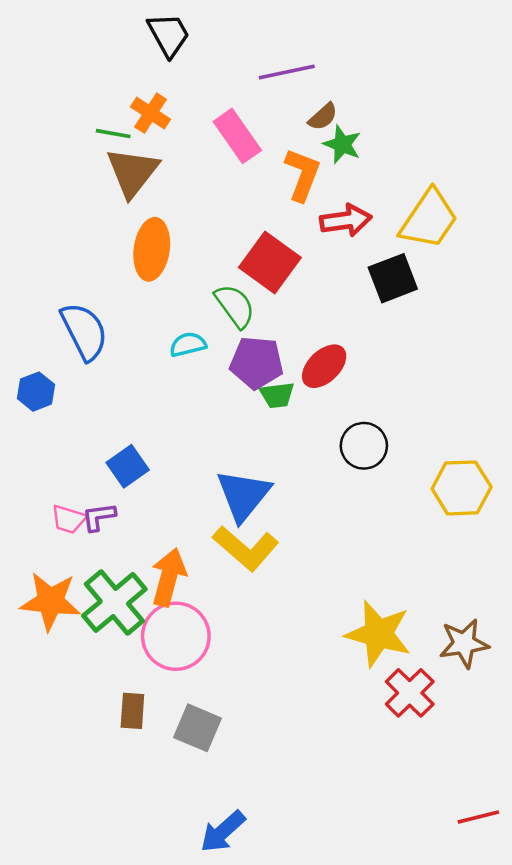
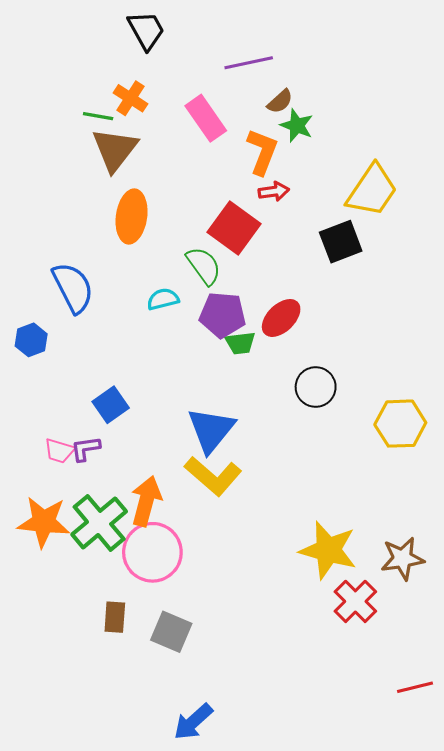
red arrow: (346, 220) -> (274, 191), moved, size x0.7
red line: (478, 817) -> (415, 687), moved

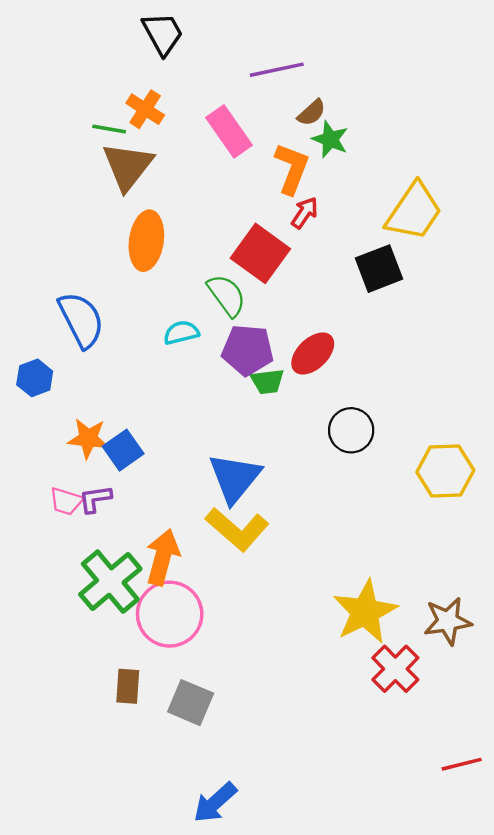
red arrow: (274, 191) -> (305, 213), turned -48
orange star: (44, 522) -> (88, 438), moved, size x0.7
yellow star: (328, 550) -> (365, 612), turned 30

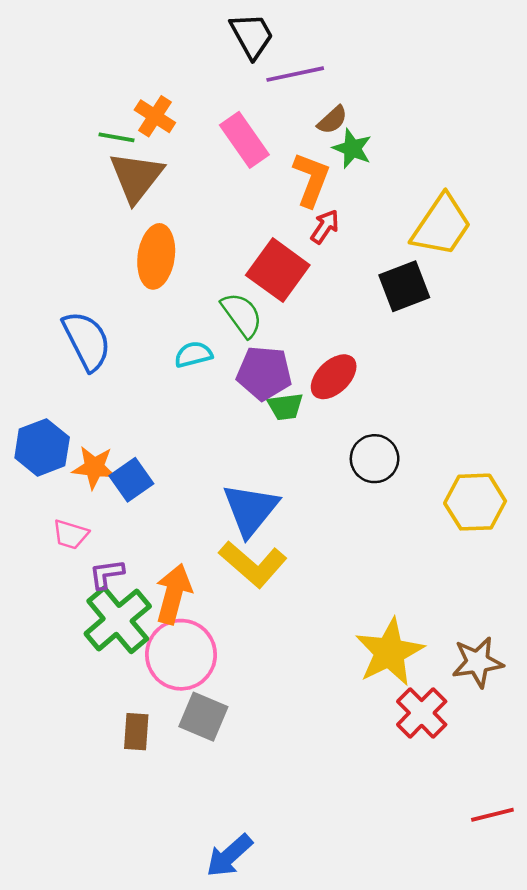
black trapezoid: (163, 34) -> (252, 36), moved
blue hexagon: (35, 378) -> (42, 447), moved, size x1.4
purple L-shape: (95, 499) -> (107, 574), moved
gray square: (191, 703) -> (203, 717), moved

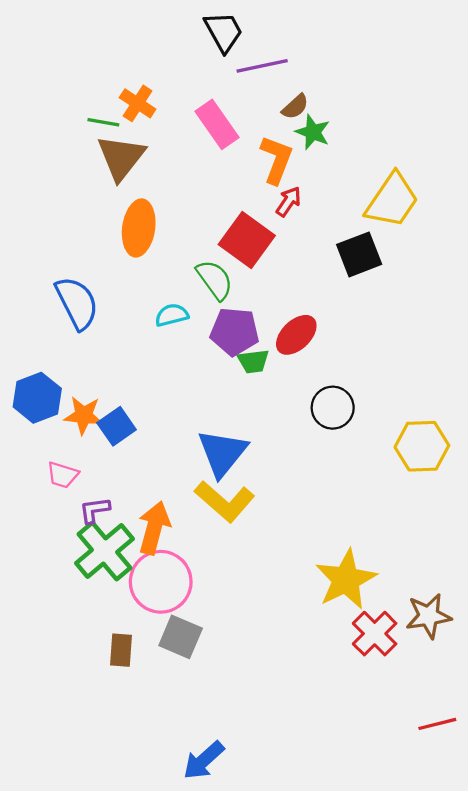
brown star: (478, 662) -> (429, 616), moved

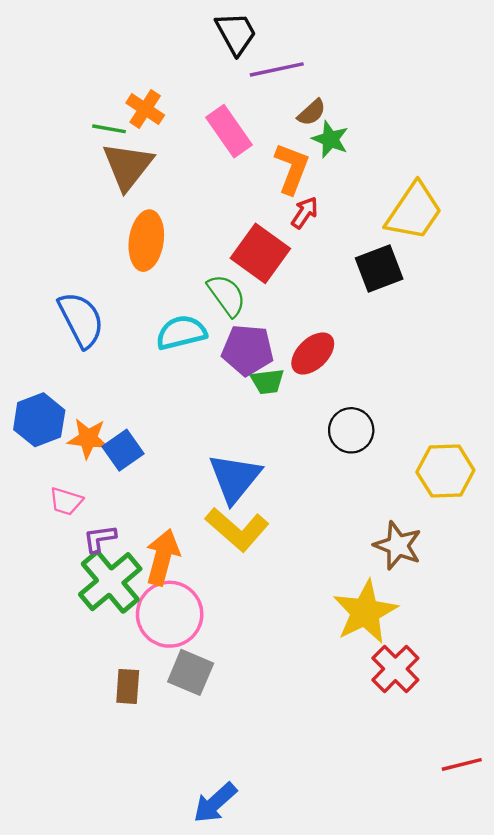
cyan semicircle: (172, 315) -> (181, 333), size x1.4
brown star: (429, 616) -> (398, 546), moved, turned 30

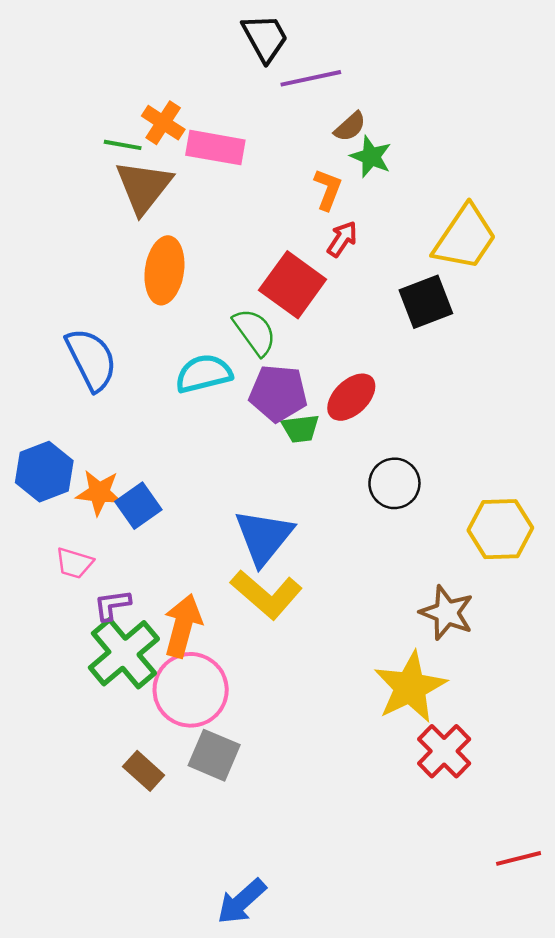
pink rectangle: (229, 131) -> (215, 148), moved, turned -45
orange L-shape: (292, 168) -> (328, 189), size x0.7
brown rectangle: (128, 686) -> (144, 771), turned -52

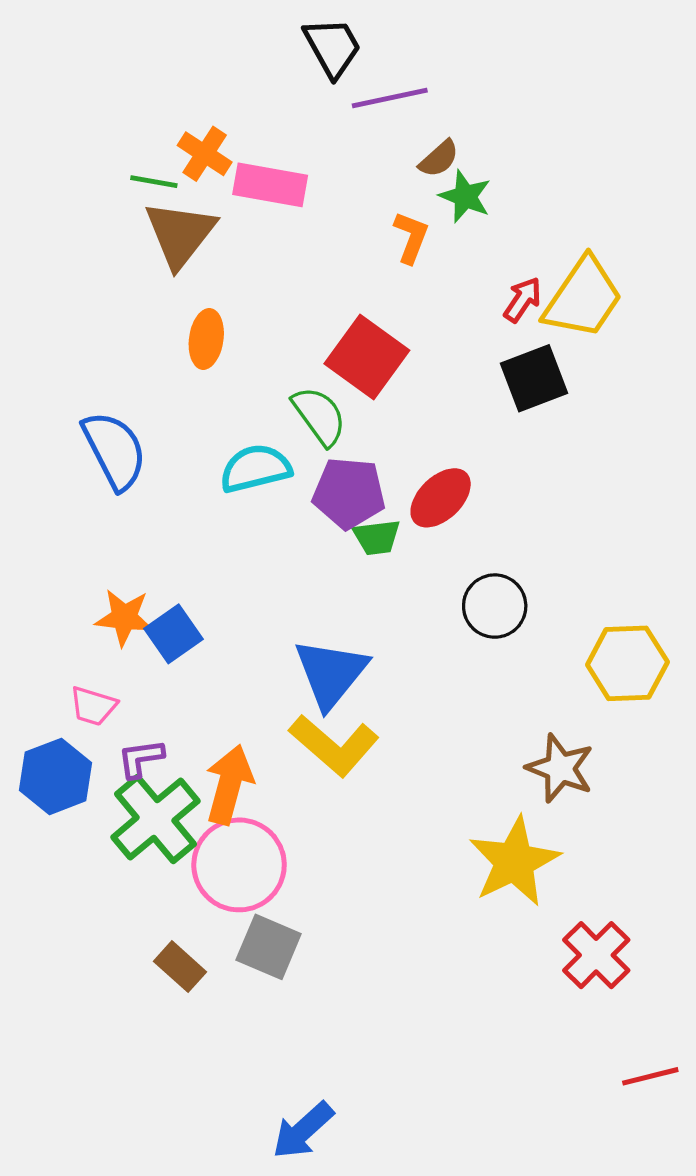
red arrow: (342, 239) -> (523, 300), moved
orange ellipse: (164, 270) -> (206, 339), size x0.7
blue hexagon: (44, 472) -> (56, 776), moved
red cross: (444, 751) -> (596, 955), moved

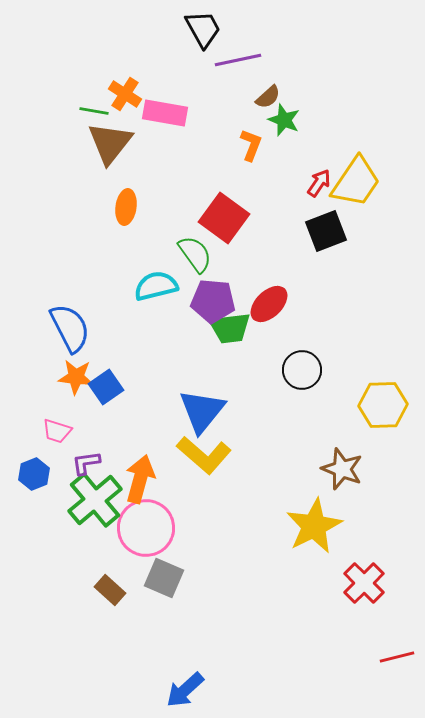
blue semicircle: (114, 450) -> (70, 328), moved
green trapezoid: (377, 537) -> (230, 328), size x1.4
blue hexagon: (56, 776) -> (34, 474), size x0.7

